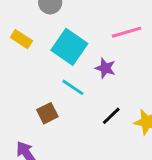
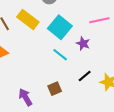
yellow rectangle: (21, 39) -> (28, 20), size x1.5
brown square: (47, 113) -> (55, 89), moved

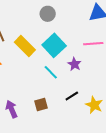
yellow rectangle: (28, 20) -> (25, 46), moved

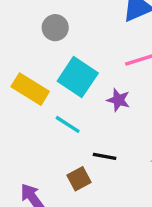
cyan line: (51, 72) -> (68, 124), moved
black line: (72, 96) -> (105, 156), moved, turned 56

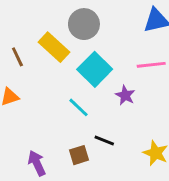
gray circle: (55, 28) -> (84, 24), size x1.4
yellow rectangle: (30, 89) -> (54, 47), moved

